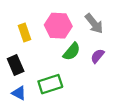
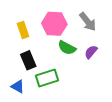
green semicircle: (72, 52) -> (67, 48), turned 78
black rectangle: (16, 65) -> (28, 60), moved

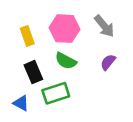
green semicircle: (67, 48) -> (66, 61), moved

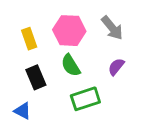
green semicircle: (66, 61) -> (71, 65), turned 30
green rectangle: (56, 93) -> (85, 99), moved

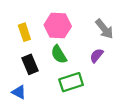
gray arrow: (112, 28) -> (104, 29), moved

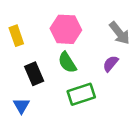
yellow rectangle: (24, 32) -> (16, 36), moved
blue triangle: (19, 92) -> (21, 106), turned 32

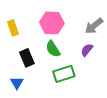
gray arrow: (119, 33) -> (94, 26), turned 90

